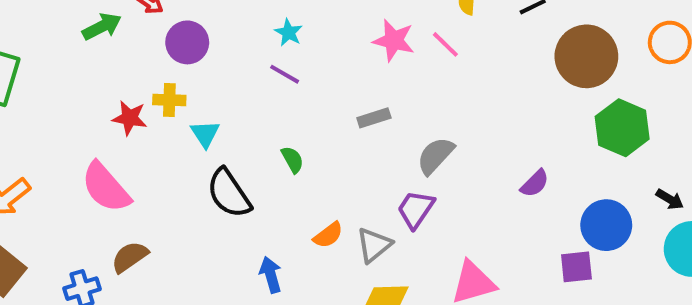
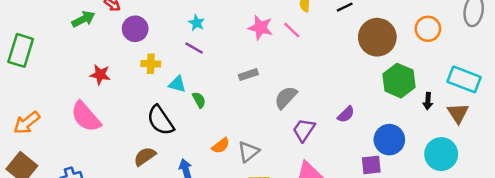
yellow cross: (169, 100) -> (151, 64), moved
cyan triangle: (205, 134) -> (177, 84), moved, turned -42
black arrow: (670, 199) -> (428, 101), moved, turned 63
purple trapezoid: (416, 209) -> (304, 130), moved
brown semicircle: (130, 257) -> (145, 156), moved

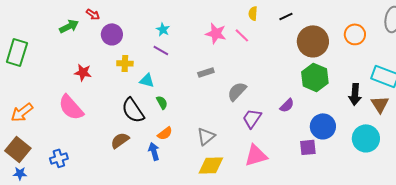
green hexagon: (399, 81) -> (315, 77), moved
green semicircle: (199, 100) -> (162, 102), moved
black arrow: (428, 101) -> (355, 94), size x1.5
orange semicircle: (221, 146) -> (165, 133), moved

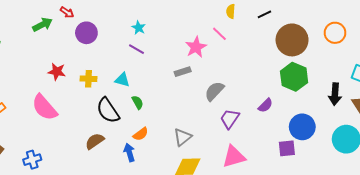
pink star: (216, 33) -> (196, 47), moved, turned 30
yellow cross: (125, 63) -> (88, 79), moved

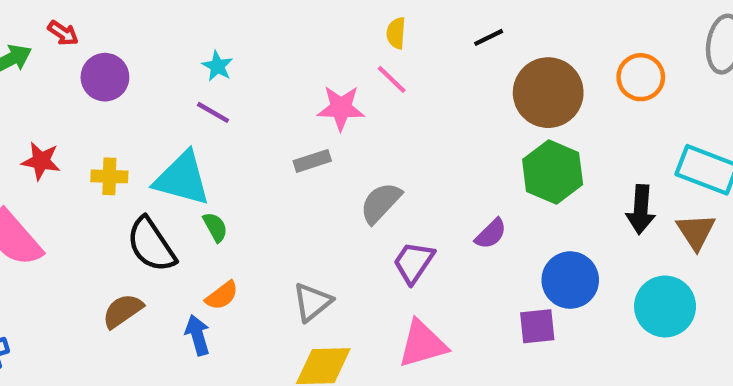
yellow semicircle: (231, 11) -> (396, 33), moved
pink star: (196, 47) -> (341, 108), turned 30
cyan triangle: (122, 80) -> (182, 179), size x1.8

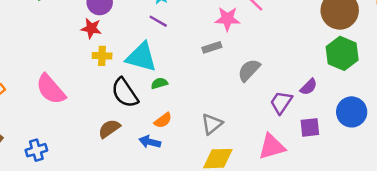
red star: (41, 161) -> (91, 28), moved
green semicircle: (215, 227) -> (159, 83), turned -77
purple trapezoid: (414, 262) -> (281, 102), moved
purple square: (537, 326) -> (310, 127), moved
blue arrow: (198, 335) -> (150, 142), turned -60

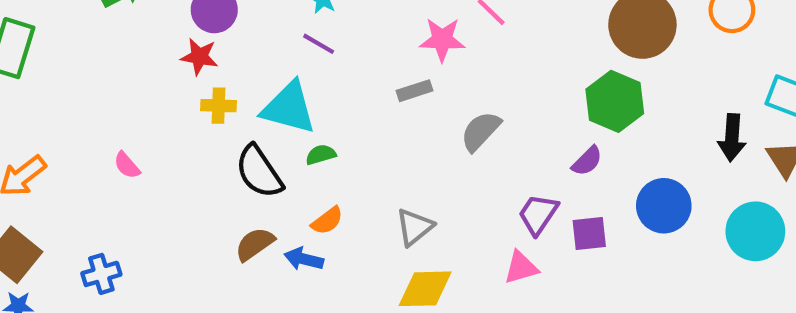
green hexagon: (342, 53) -> (615, 101), moved
pink semicircle: (51, 89) -> (127, 165), size x0.5
purple trapezoid: (281, 102) -> (538, 214), moved
brown semicircle: (109, 129) -> (255, 244), moved
pink triangle: (272, 147) -> (521, 268), size x0.7

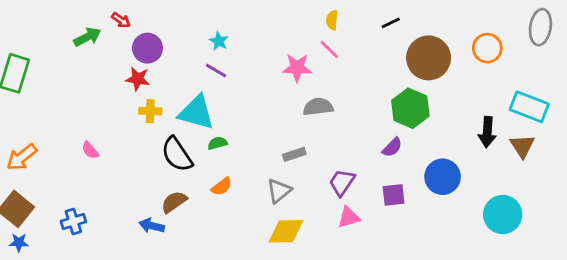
gray rectangle: (415, 91) -> (294, 154), moved
gray semicircle: (481, 131) -> (318, 107), moved, turned 40
purple trapezoid: (538, 214) -> (342, 182), moved
cyan circle: (755, 231) -> (503, 215), moved
blue arrow: (304, 259) -> (152, 226), moved

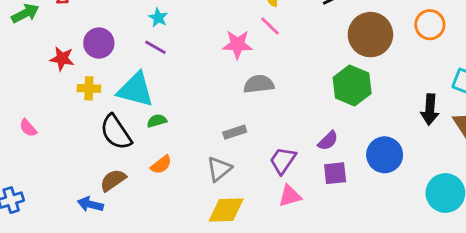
purple circle: (147, 48) -> (99, 43), moved
red star: (138, 79) -> (62, 59), moved
purple semicircle: (392, 147) -> (328, 141), moved

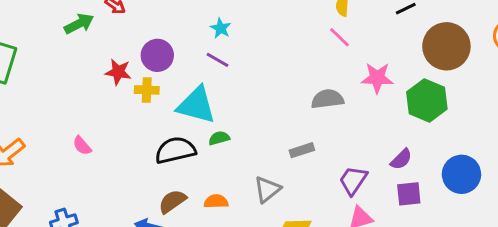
pink star: (237, 44) -> (377, 78), moved
yellow cross: (89, 88) -> (147, 90), moved
black semicircle: (116, 132) -> (175, 150), turned 111
orange semicircle: (161, 165) -> (216, 201), moved, turned -145
gray triangle: (219, 169) -> (267, 189), moved

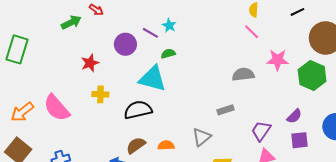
purple line: (218, 60) -> (150, 33), moved
red star: (118, 72) -> (90, 63), moved, turned -30
yellow cross: (147, 90) -> (100, 94), moved
green semicircle: (219, 138) -> (168, 54), moved
pink semicircle: (82, 146) -> (57, 108), moved, size x2.0

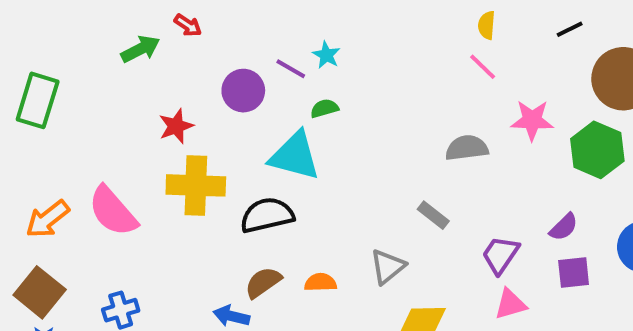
yellow cross: (100, 94) -> (196, 185), size x1.8
gray rectangle: (225, 110) -> (433, 215), turned 56

